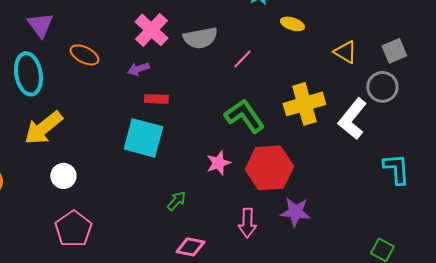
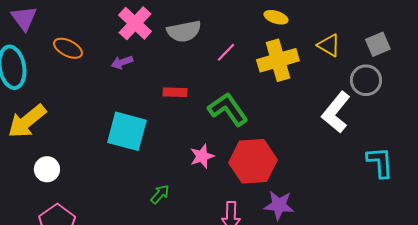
red rectangle: (156, 99) -> (175, 92), moved
yellow cross: (304, 104) -> (278, 60), moved

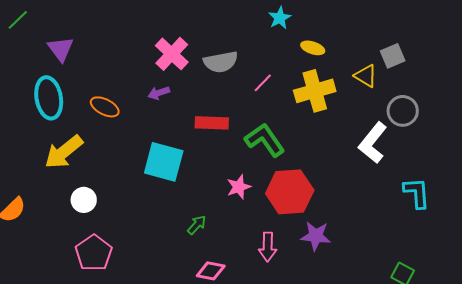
gray square: (378, 44) -> (393, 56), moved
orange ellipse: (68, 48) -> (105, 107), moved
red rectangle: (175, 92) -> (212, 123), size x1.4

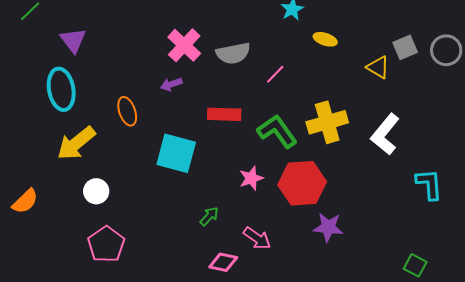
yellow cross: (315, 91) -> (327, 122), moved
orange ellipse: (105, 107) -> (127, 111), moved, turned 44
gray circle: (403, 111) -> (446, 50), moved
pink arrow: (268, 247) -> (257, 238), moved, turned -56

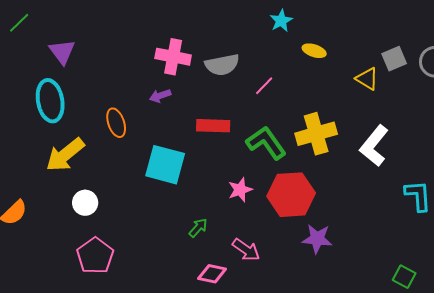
pink cross: (184, 45) -> (173, 57), turned -32

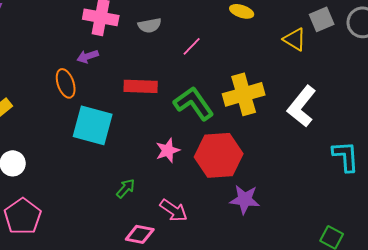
gray semicircle: (222, 65) -> (150, 25), size x0.7
orange ellipse: (116, 123) -> (66, 83), moved

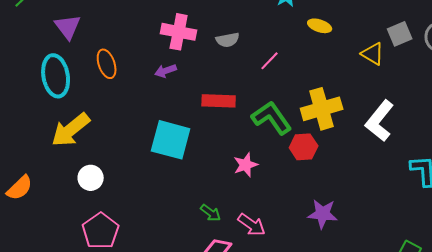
orange ellipse: (66, 83) -> (107, 64), moved
red hexagon: (219, 155) -> (304, 147), moved, size x0.6
green arrow: (126, 188) -> (211, 213), moved, turned 85

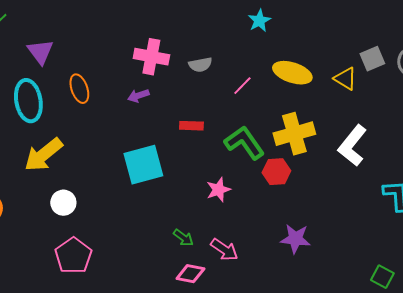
yellow ellipse: (320, 26) -> (292, 73), moved, size x1.6
red rectangle: (219, 101) -> (191, 126), size x0.7
cyan square: (171, 140) -> (143, 165), turned -30

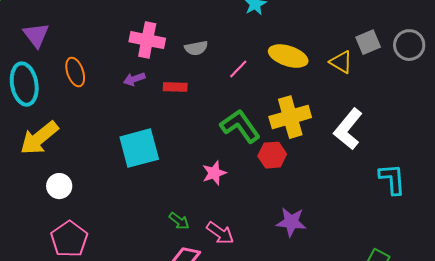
red rectangle: (191, 126) -> (175, 87), moved

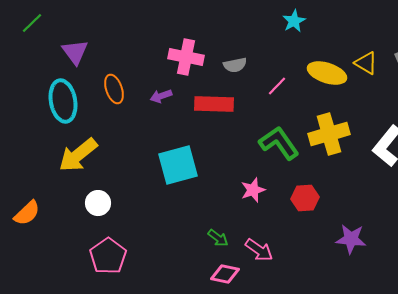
yellow triangle: (341, 62) -> (366, 63), moved
purple arrow: (134, 79) -> (161, 96), moved
red rectangle: (175, 87) -> (214, 104), size x1.6
red hexagon: (272, 155) -> (305, 198), moved
purple star: (291, 222) -> (351, 239), moved

